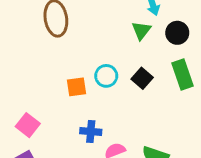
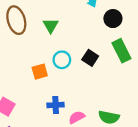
green triangle: (141, 30) -> (51, 26), moved

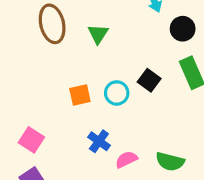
cyan circle: (62, 60) -> (117, 93), moved
blue cross: (56, 105) -> (99, 141), turned 35

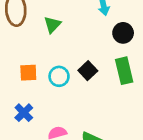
blue cross: (99, 141) -> (24, 113), moved

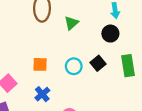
black circle: (123, 33) -> (110, 34), moved
orange square: (28, 73) -> (40, 64), moved

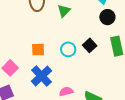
black circle: (110, 34) -> (107, 17), moved
blue cross: (42, 94) -> (41, 76), size x1.5

